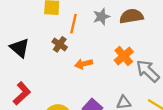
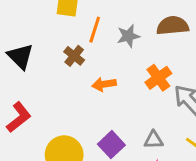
gray star: (101, 17) -> (128, 36), moved

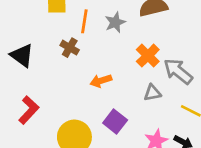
orange arrow: (104, 84) -> (101, 81), moved
gray triangle: (154, 140) -> (152, 93), moved

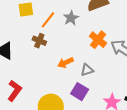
orange line: (84, 21) -> (48, 20), turned 36
gray triangle: (152, 93) -> (87, 70), moved

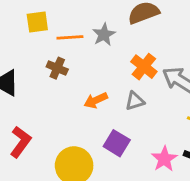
orange line: (48, 20) -> (70, 37), turned 48
gray triangle: (87, 70) -> (135, 101), moved

